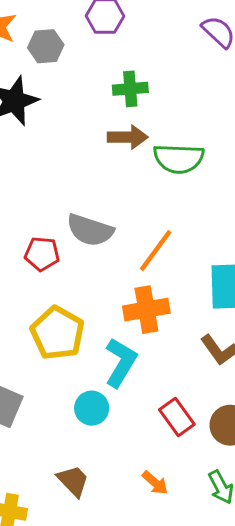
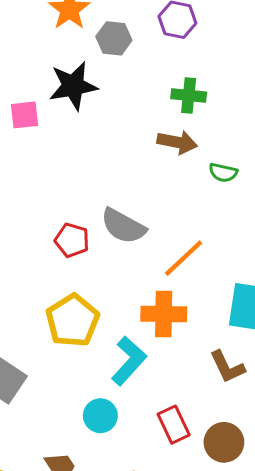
green semicircle: (179, 159) -> (223, 173), size x0.6
cyan circle: (92, 408) -> (100, 416), moved

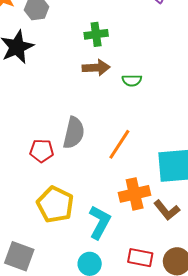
gray semicircle: (123, 226) -> (74, 133), turned -92
orange cross: (164, 314) -> (135, 194), moved
red rectangle: (174, 425) -> (140, 258), turned -40

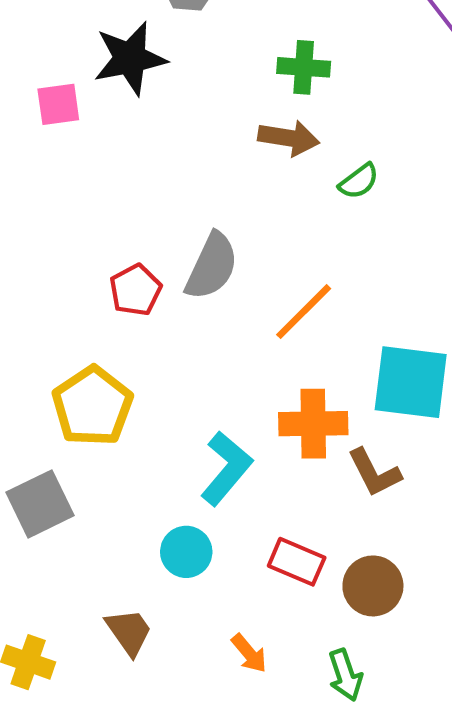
green semicircle: (132, 80) -> (359, 181), turned -48
red pentagon: (42, 151) -> (135, 290), turned 30
yellow pentagon: (55, 205) -> (92, 406), moved
gray square: (19, 256) -> (40, 504), turned 32

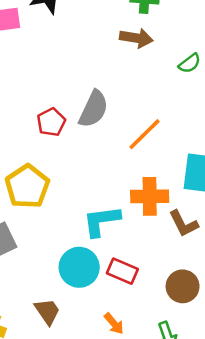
green semicircle: (359, 181) -> (190, 63), moved
cyan L-shape: (226, 468) -> (101, 221), turned -138
cyan circle: (186, 552) -> (79, 267), size x1.4
red rectangle: (297, 562) -> (122, 271), moved

